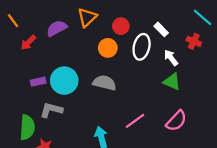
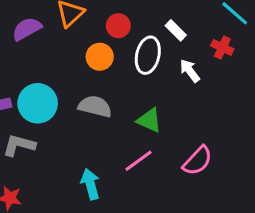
green triangle: (172, 82) -> (149, 120), moved

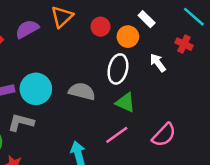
white rectangle: (176, 30) -> (147, 19), moved
white ellipse: (148, 55) -> (118, 69), moved
orange circle: (100, 57) -> (128, 37), moved

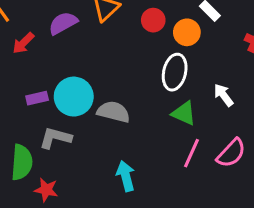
white arrow: (158, 63) -> (224, 95), moved
gray semicircle: (82, 91) -> (113, 112), moved
pink line: (117, 135) -> (191, 153), moved, turned -30

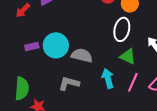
gray L-shape: (55, 138) -> (69, 83), moved
cyan arrow: (126, 176) -> (108, 78), moved

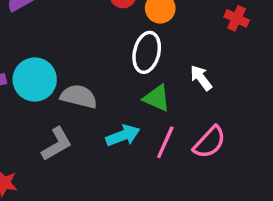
cyan arrow: (108, 78) -> (123, 135), turned 84
gray L-shape: (69, 83) -> (57, 144), turned 135

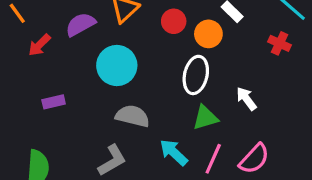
cyan circle: (35, 80) -> (117, 66), moved
green triangle: (157, 98) -> (205, 118), turned -40
cyan arrow: (123, 135) -> (174, 152), turned -116

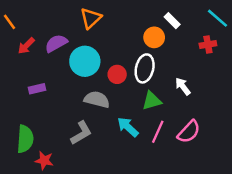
red circle: (174, 21) -> (117, 74), moved
purple semicircle: (80, 24) -> (56, 43), moved
red cross: (280, 43) -> (208, 45), turned -35

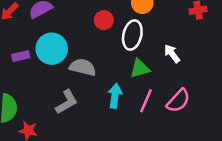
cyan circle: (85, 61) -> (52, 49), moved
red circle: (117, 74) -> (104, 20), moved
cyan arrow: (128, 127) -> (115, 96), turned 55

